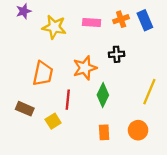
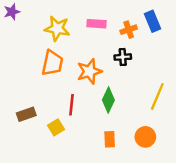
purple star: (24, 11) -> (12, 12), moved
orange cross: (121, 19) -> (129, 30), moved
orange trapezoid: (43, 74) -> (52, 63), moved
brown rectangle: (25, 109) -> (26, 114), turned -42

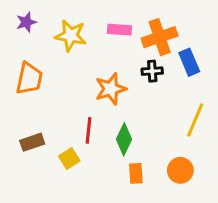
purple star: (12, 12) -> (26, 22), moved
blue rectangle: (153, 21) -> (189, 62), moved
orange cross: (129, 30) -> (160, 37), size x1.6
orange trapezoid: (52, 63) -> (29, 79), moved
green diamond: (108, 100) -> (124, 139), moved

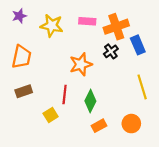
black cross: (152, 71) -> (111, 51), turned -32
yellow line: (195, 120) -> (142, 87), turned -40
brown rectangle: (32, 142) -> (24, 91), moved
orange rectangle: (136, 173) -> (99, 126), turned 64

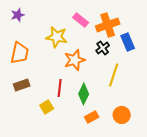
pink rectangle: (87, 21) -> (81, 20), turned 35
yellow star: (52, 26) -> (57, 37), moved
yellow line: (142, 87) -> (114, 75), moved, turned 35

